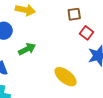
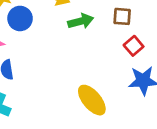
green arrow: (27, 49) -> (81, 21), moved

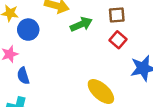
red square: (134, 46) -> (118, 40), moved

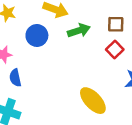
blue circle: (28, 30) -> (37, 35), moved

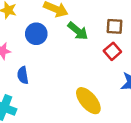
green arrow: (79, 31) -> (78, 31), turned 55
blue semicircle: (15, 78) -> (23, 75), moved

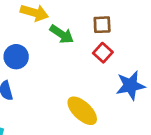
blue circle: (36, 34) -> (16, 57), moved

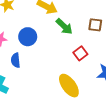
red square: (103, 53) -> (80, 53), moved

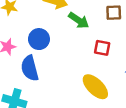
red square: (80, 53) -> (102, 48), turned -32
blue semicircle: (16, 60) -> (30, 68), size x1.5

